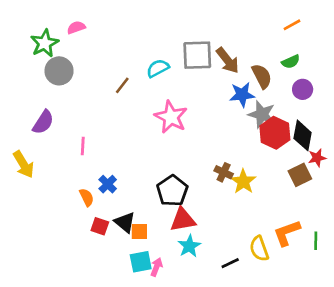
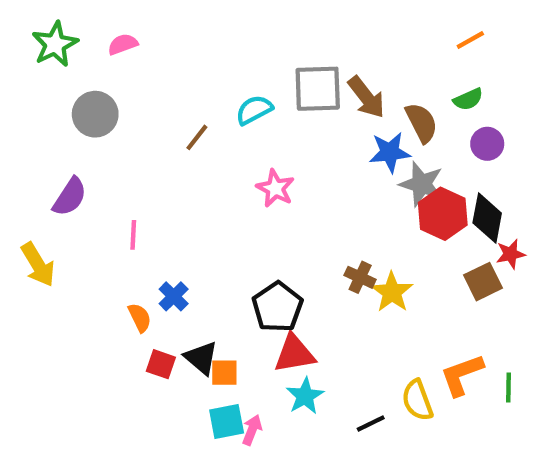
green star: (45, 43) -> (55, 44), moved
pink star: (171, 117) -> (275, 188), size x0.7

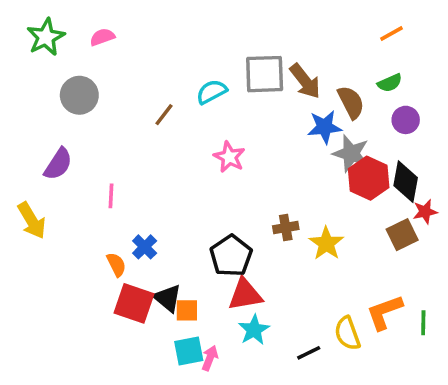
brown cross: (360, 277) -> (286, 228), moved, turned -35
red square: (161, 364) -> (134, 303), size x1.6

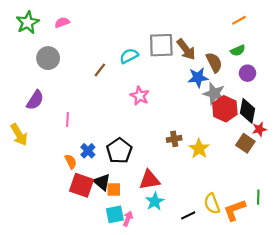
brown square: (402, 235) -> (245, 143), turned -30
black pentagon: (231, 256) -> (119, 151), moved
orange L-shape: (384, 312) -> (235, 210), moved

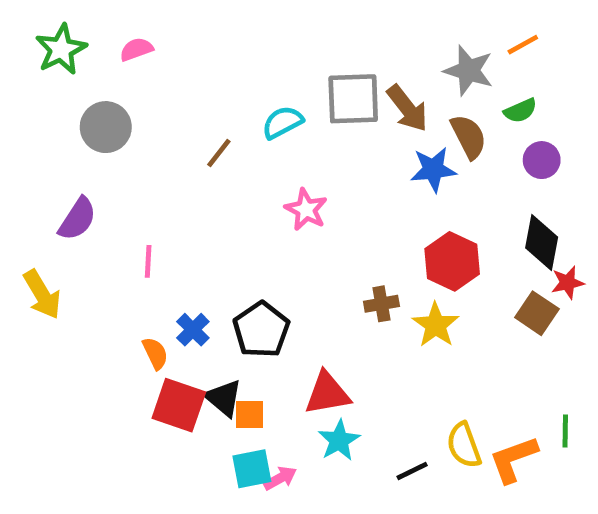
gray star: (214, 94) -> (469, 71), moved
red hexagon: (225, 109) -> (452, 261), moved
pink arrow: (128, 219) -> (280, 478), turned 40

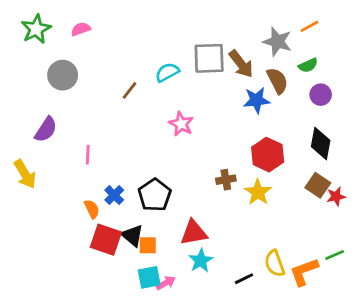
red star: (568, 283) -> (336, 196), moved
green line: (565, 431) -> (335, 255), turned 66

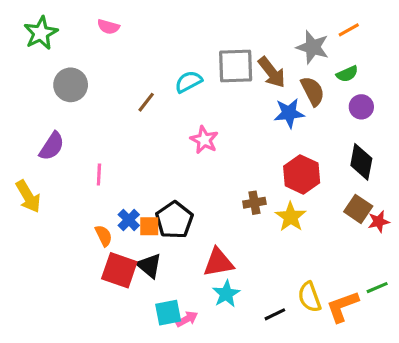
pink semicircle: (81, 29) -> (108, 27), moved, turned -144
orange square: (148, 245) -> (149, 226), moved

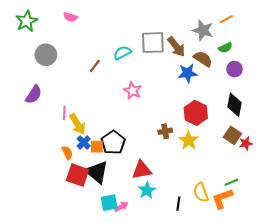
brown semicircle: (313, 91) -> (203, 59), turned -30
yellow arrow: (28, 196) -> (77, 124), moved
black triangle: (149, 266) -> (97, 172), size x1.4
green line: (377, 288) -> (231, 182), moved
black line: (275, 314) -> (178, 204), turned -56

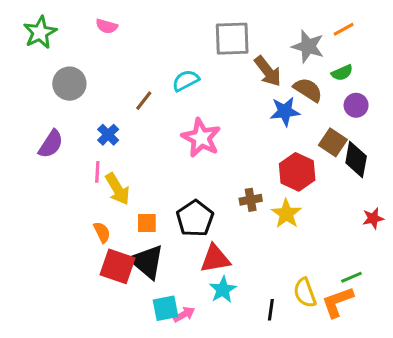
gray square: (153, 43) -> (232, 39), moved
pink star: (133, 90) -> (201, 138), size x1.4
brown square: (232, 135) -> (333, 142), moved
blue cross: (84, 142) -> (108, 135), moved
black pentagon: (113, 142) -> (195, 218), moved

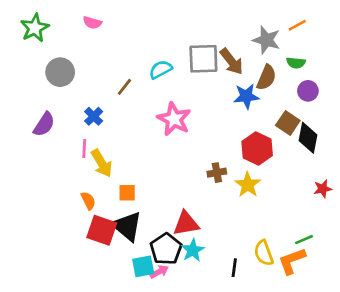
gray square: (232, 39) -> (203, 59), moved
green semicircle: (342, 73) -> (296, 63), turned 30
brown semicircle: (308, 90) -> (266, 77), turned 80
black pentagon: (195, 218) -> (166, 249), moved

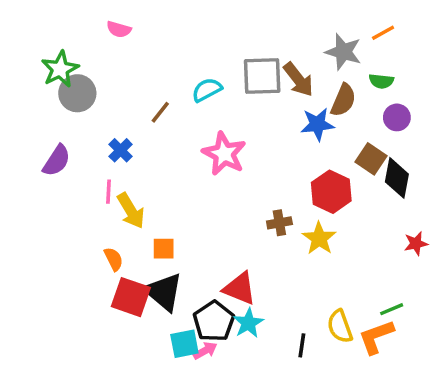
green star: (35, 28) -> (60, 69), moved
red triangle: (186, 224) -> (240, 288), turned 32

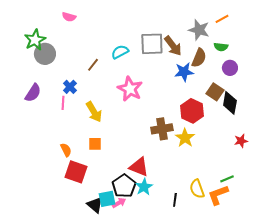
pink line: (108, 192) -> (63, 103), moved
yellow arrow: (131, 211) -> (94, 112), moved
brown cross: (279, 223) -> (162, 129), size x1.5
black triangle: (164, 292) -> (95, 205), moved, size x0.7

